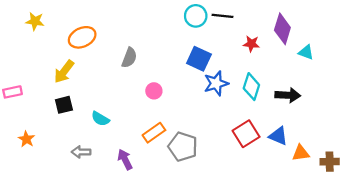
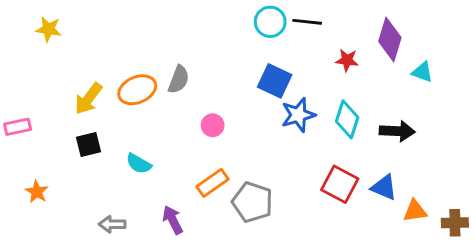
orange ellipse: (82, 37) -> (137, 90), moved
red square: (246, 134) -> (340, 184), turned -30
gray arrow: (81, 152) -> (112, 224), moved

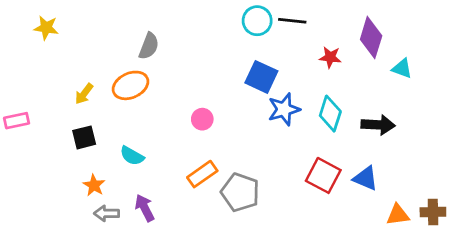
gray semicircle: (179, 79) -> (149, 46), moved
yellow arrow: (88, 99) -> (84, 94), size x0.7
orange star: (37, 192) -> (94, 185), moved
orange triangle: (415, 211) -> (398, 215), moved
purple arrow: (173, 220) -> (145, 208), moved

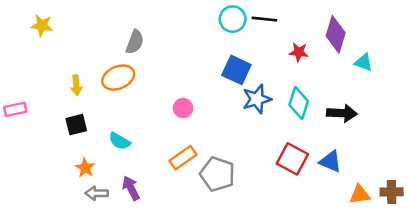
yellow arrow: (84, 94) -> (76, 85), turned -42

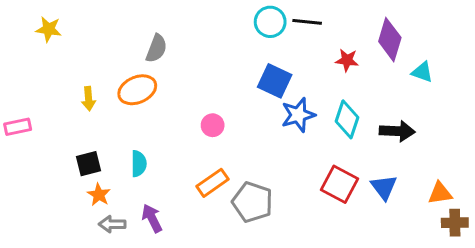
black square: (76, 125) -> (89, 164), moved
cyan semicircle: (119, 141) -> (139, 164), turned -120
blue triangle: (331, 161) -> (384, 187), turned 30
orange triangle: (360, 194) -> (440, 193), moved

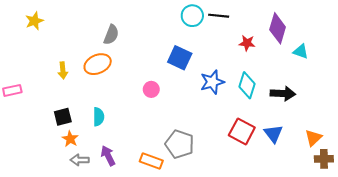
yellow star: (49, 29) -> (34, 21), turned -30
blue square: (275, 81) -> (180, 58), moved
orange rectangle: (213, 183) -> (151, 161), moved, turned 55
orange triangle: (440, 193) -> (313, 138), turned -36

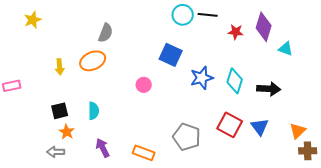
red star: (247, 43) -> (236, 32), moved
gray pentagon: (180, 144) -> (187, 137), moved
gray arrow: (80, 160) -> (56, 152), moved

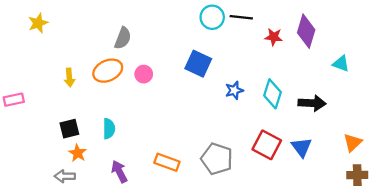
cyan triangle: (286, 49) -> (341, 64), moved
blue star: (202, 78) -> (234, 90), size x0.7
pink circle: (144, 85) -> (144, 74), moved
orange triangle: (298, 131) -> (353, 143), moved
orange rectangle: (144, 153) -> (167, 162), moved

